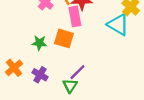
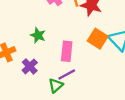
pink rectangle: (75, 16) -> (67, 51), moved
orange square: (64, 38) -> (98, 39), moved

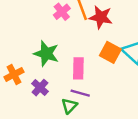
green star: (38, 35) -> (46, 54), size x1.5
purple line: (67, 74) -> (80, 93), turned 48

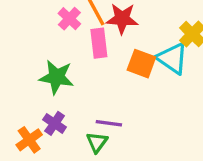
pink rectangle: (78, 68) -> (99, 43), moved
orange cross: (14, 74) -> (29, 140), moved

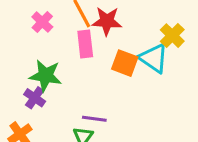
pink cross: (69, 19) -> (42, 22), moved
purple cross: (55, 123) -> (35, 98), moved

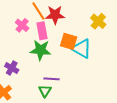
pink cross: (42, 22) -> (22, 25), moved
cyan triangle: (154, 58) -> (82, 49), moved
green star: (46, 76) -> (41, 50), moved

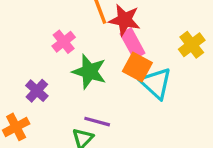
pink cross: (22, 25) -> (64, 42), moved
pink rectangle: (42, 31) -> (133, 44), moved, turned -30

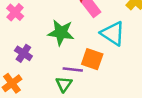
pink cross: (64, 42) -> (15, 12), moved
orange square: (137, 67) -> (92, 59), moved

